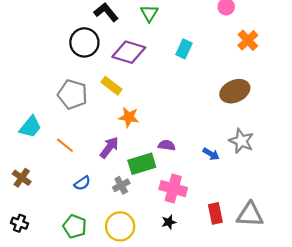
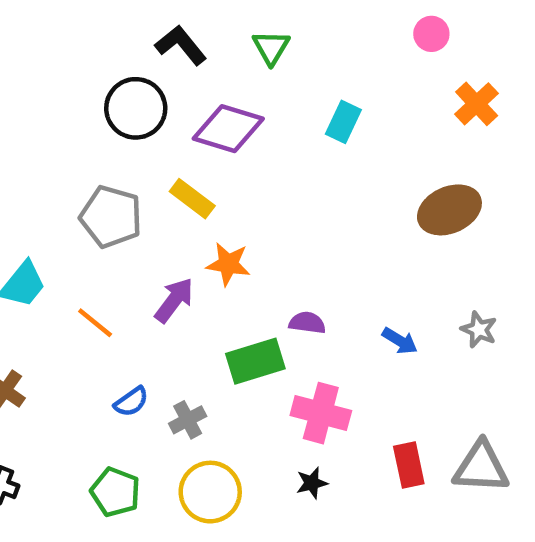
gray star: (241, 141) -> (479, 330), moved, size x0.7
purple arrow: (109, 147) -> (174, 300), moved
gray cross: (121, 185) -> (188, 420), moved

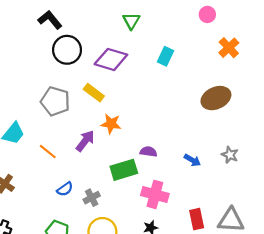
black L-shape: (181, 45) -> (50, 20), moved

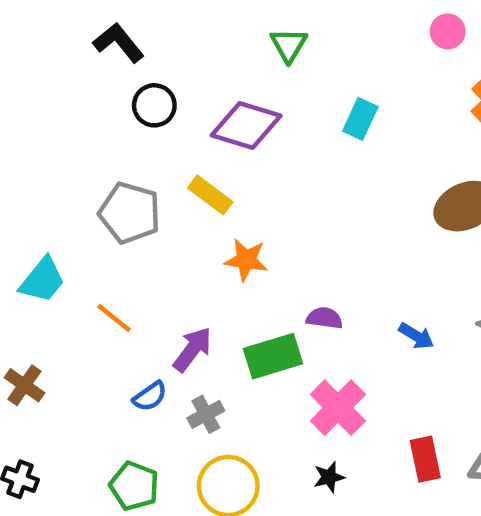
black circle: (67, 50) -> (154, 105), size x0.7
purple arrow: (85, 141) -> (192, 349), moved
pink cross: (155, 194) -> (338, 408), turned 30

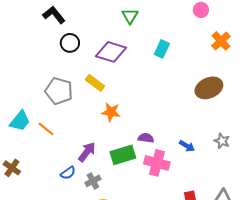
orange line: (114, 318) -> (46, 129), moved
pink cross: (338, 408) -> (157, 163), moved, turned -30

